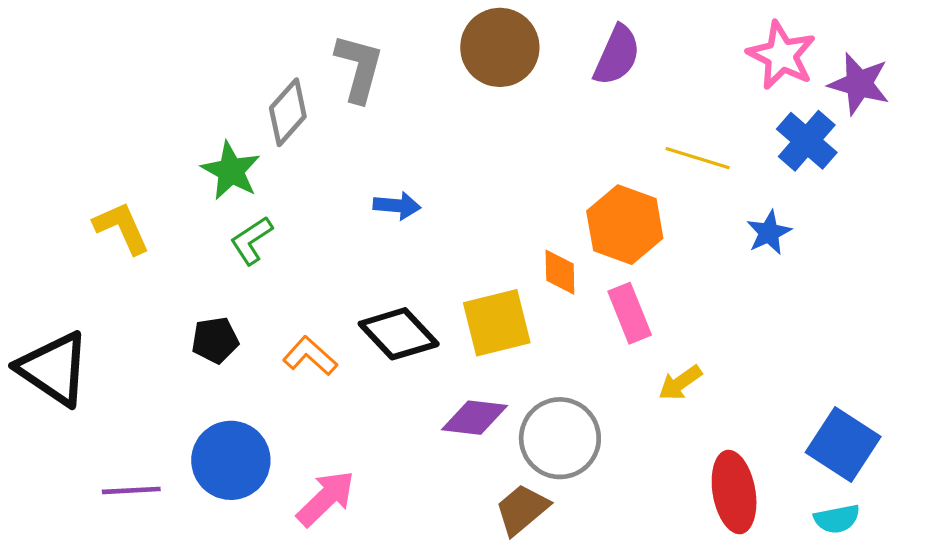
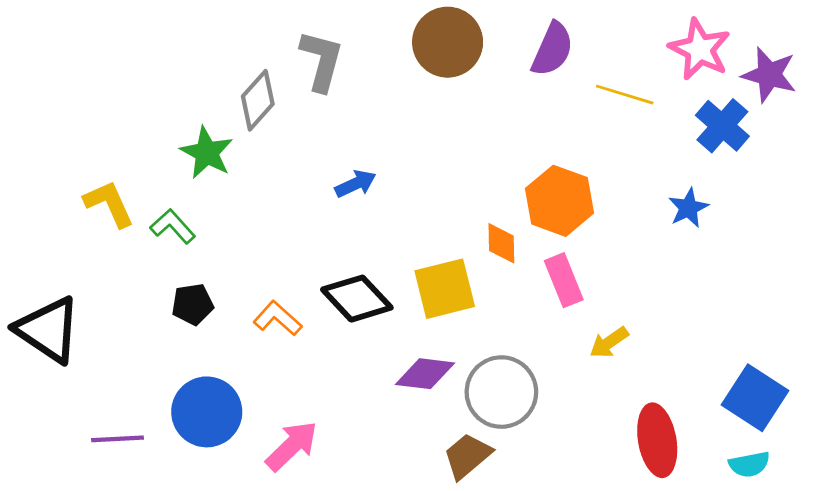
yellow line: (698, 158) -> (625, 95), moved
blue arrow: (397, 206) -> (355, 184), turned -30
green L-shape: (251, 240) -> (173, 226), moved, turned 81

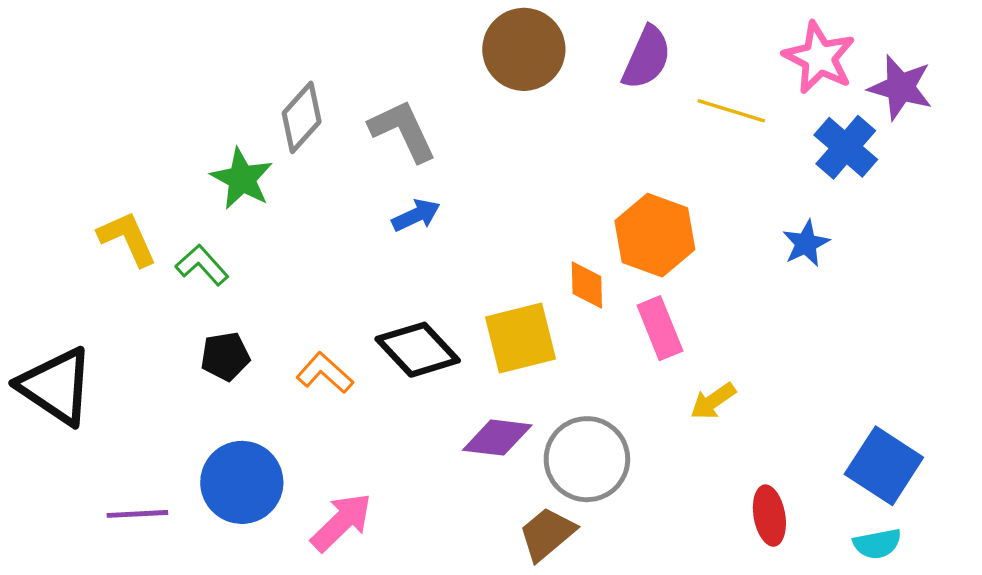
gray L-shape: (321, 61) -> (403, 131), moved, turned -40
red ellipse: (657, 440) -> (769, 516), size x0.7

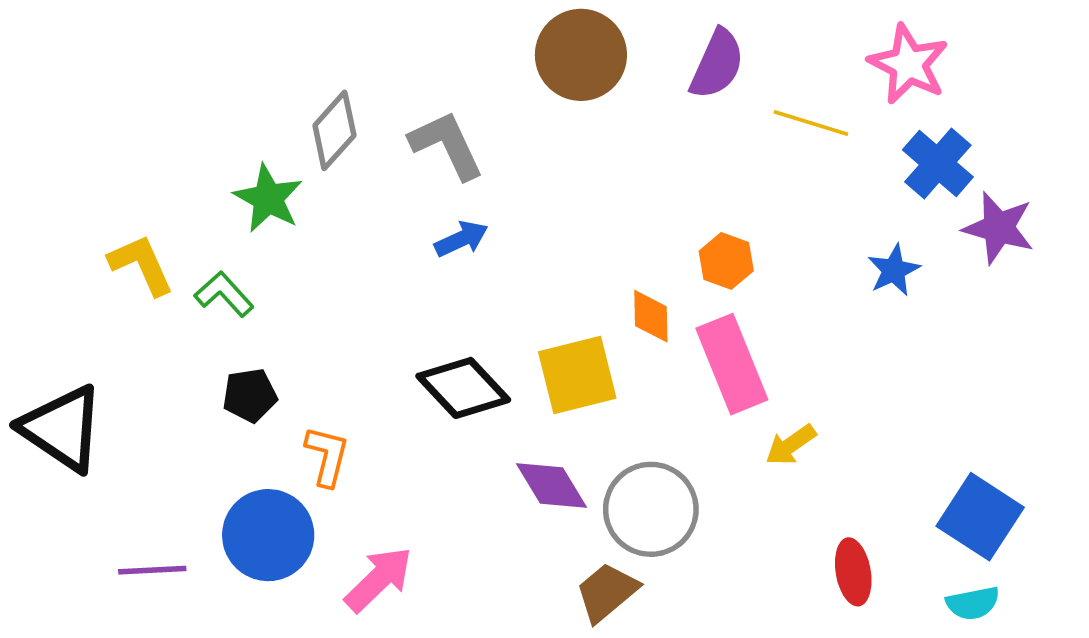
purple star: (900, 88) -> (999, 228), moved
orange hexagon: (655, 235) -> (726, 261), size x0.6
pink rectangle: (660, 328) -> (732, 364), size x1.4
orange L-shape: (325, 373) -> (327, 456), moved, turned 62
purple diamond: (497, 438) -> (552, 485), turned 52

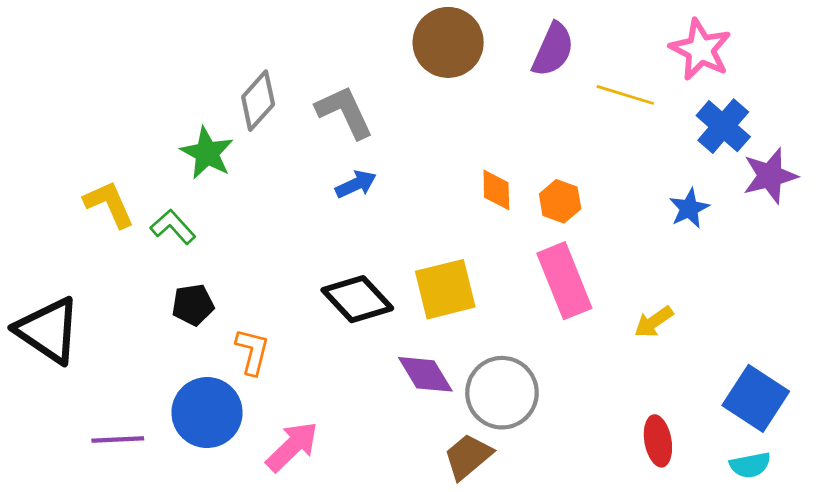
purple star: (999, 228) -> (770, 176), turned -30
orange diamond: (651, 316) -> (496, 190), moved
yellow arrow: (791, 445) -> (654, 322), moved

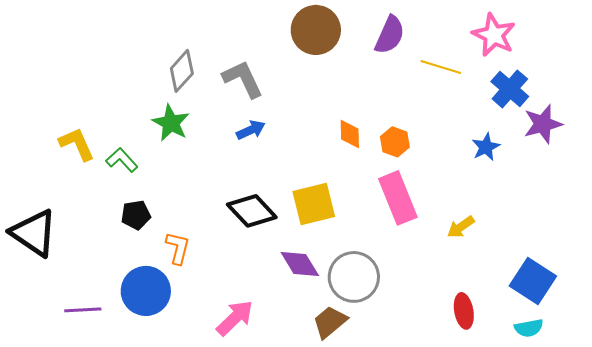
green star: (207, 153) -> (171, 123), moved
pink arrow: (292, 447) -> (235, 318), moved

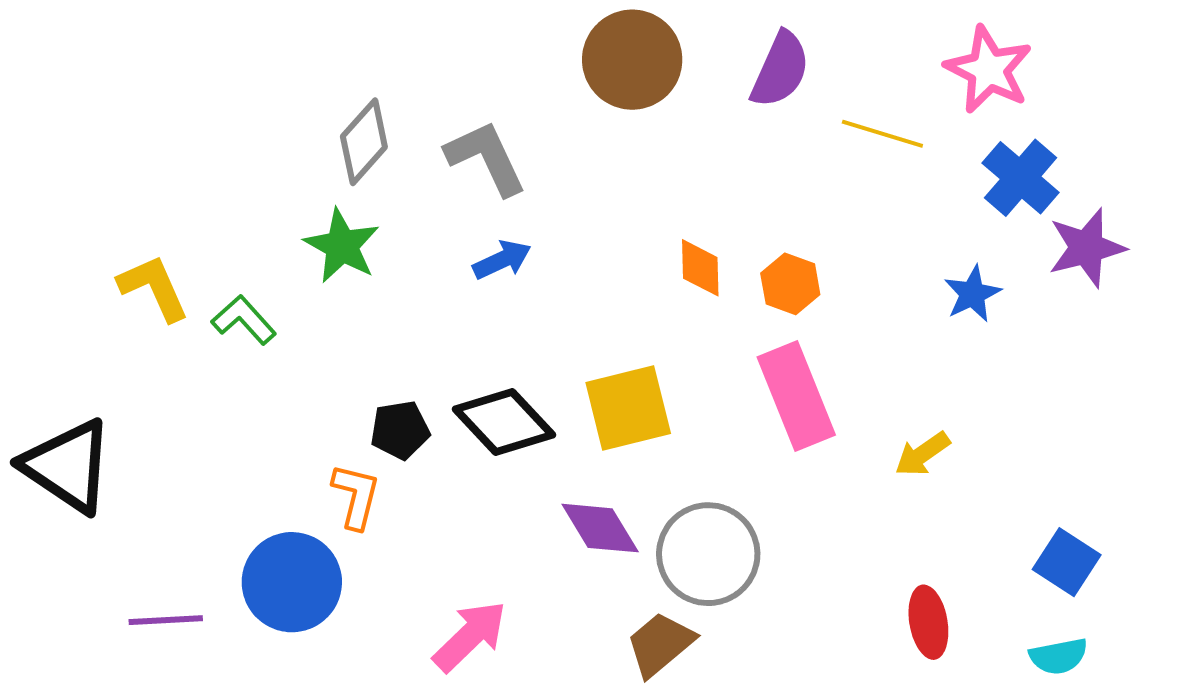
black pentagon: (136, 215) -> (400, 430), moved
blue square: (533, 281) -> (1067, 562), size x0.7

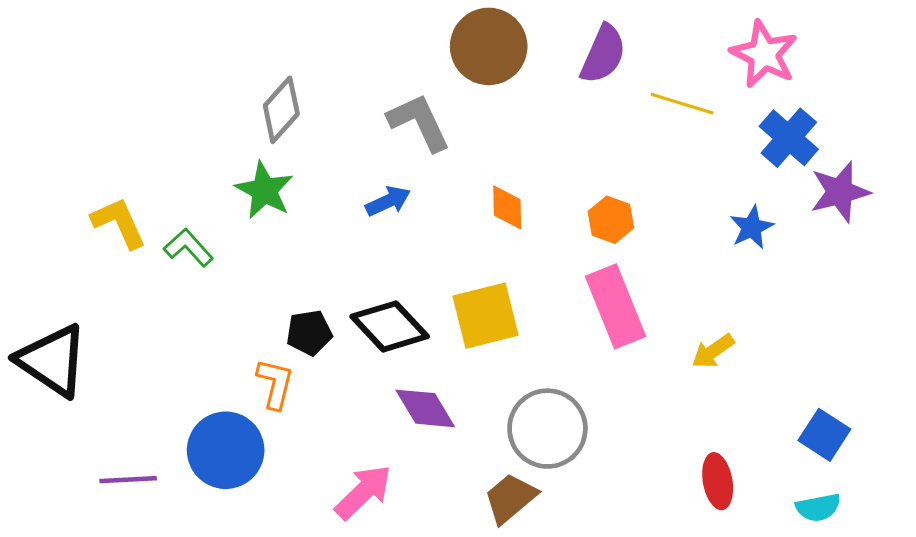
gray L-shape: (486, 158) -> (419, 122), moved
orange diamond: (700, 268) -> (507, 207), moved
purple diamond: (600, 528) -> (425, 408), moved

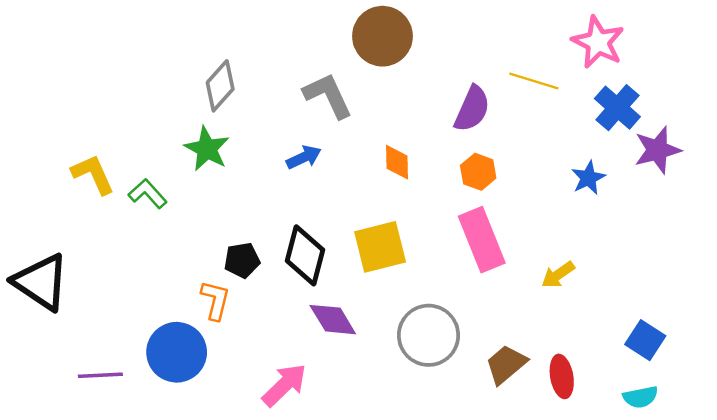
purple semicircle: (603, 54) -> (472, 109), moved
black diamond: (390, 326) -> (305, 255), turned 58
brown trapezoid: (510, 498) -> (506, 364), moved

